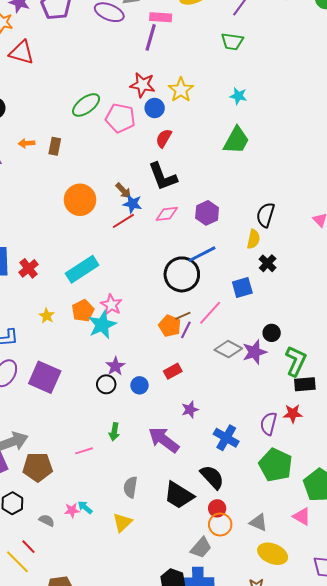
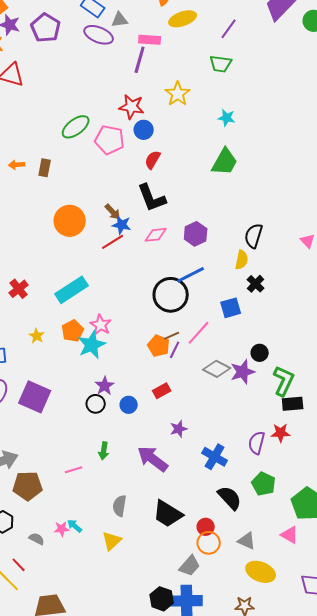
yellow star: (181, 90) -> (178, 94), moved
green pentagon: (276, 465) -> (264, 484), size x0.7
black semicircle: (212, 477) -> (230, 498), moved

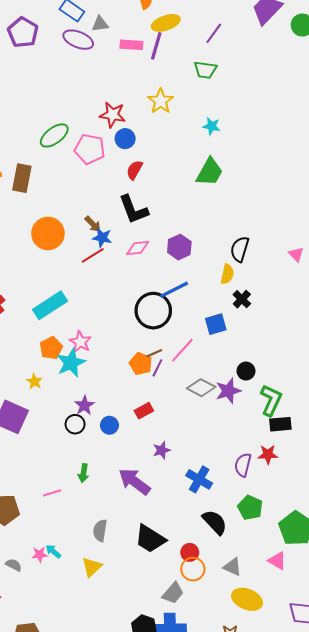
purple line: (140, 60) -> (156, 46), moved
brown rectangle: (45, 168) -> (22, 178), size x1.5
yellow star: (37, 336) -> (34, 381), moved

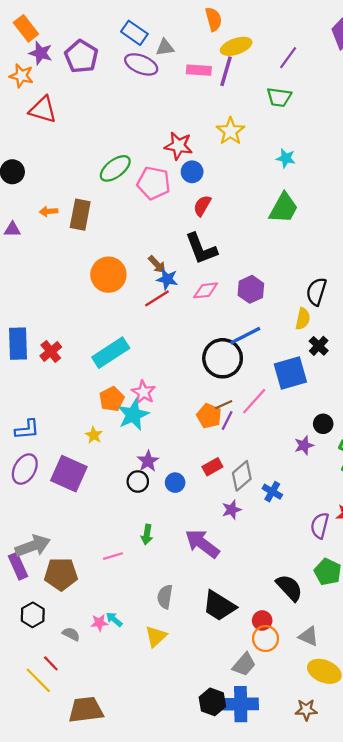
blue square: (216, 324) -> (290, 373), size x1.4
gray diamond: (201, 388) -> (242, 476), moved, turned -68
purple star: (228, 391) -> (304, 445), size x0.7
blue cross: (199, 479) -> (272, 492), moved, size x0.7

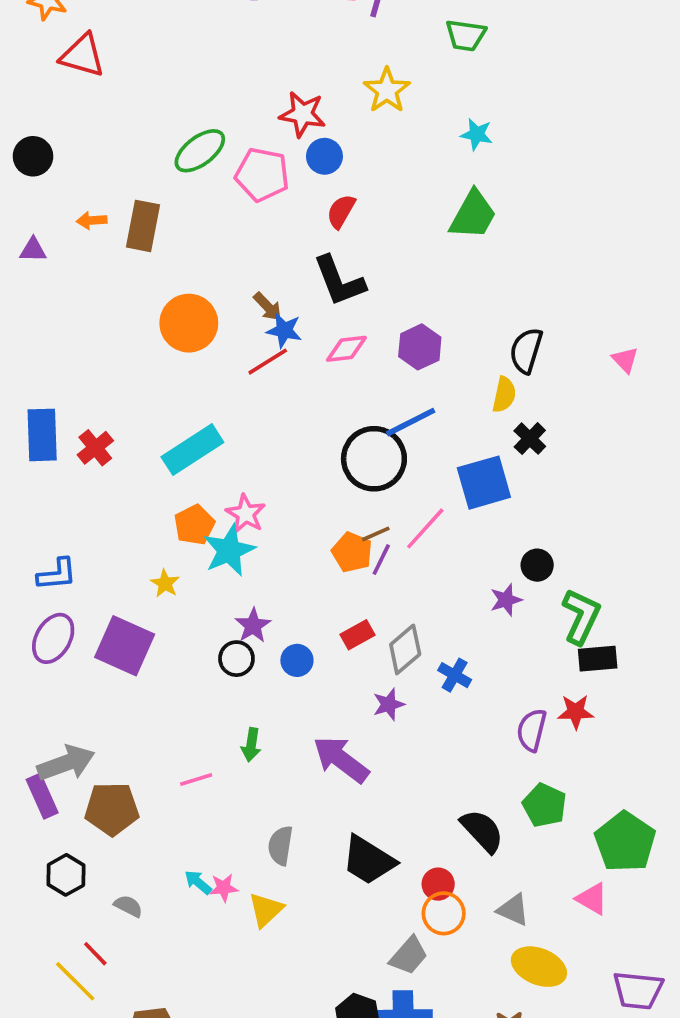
pink star: (99, 623) -> (224, 888), moved

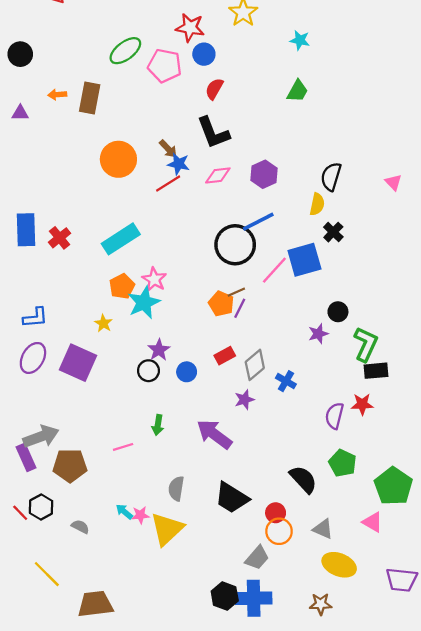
green trapezoid: (473, 215) -> (298, 91), size x0.7
pink line: (425, 528) -> (274, 270), moved
yellow triangle: (266, 910) -> (167, 529), size x1.5
red line: (95, 954) -> (20, 513), moved

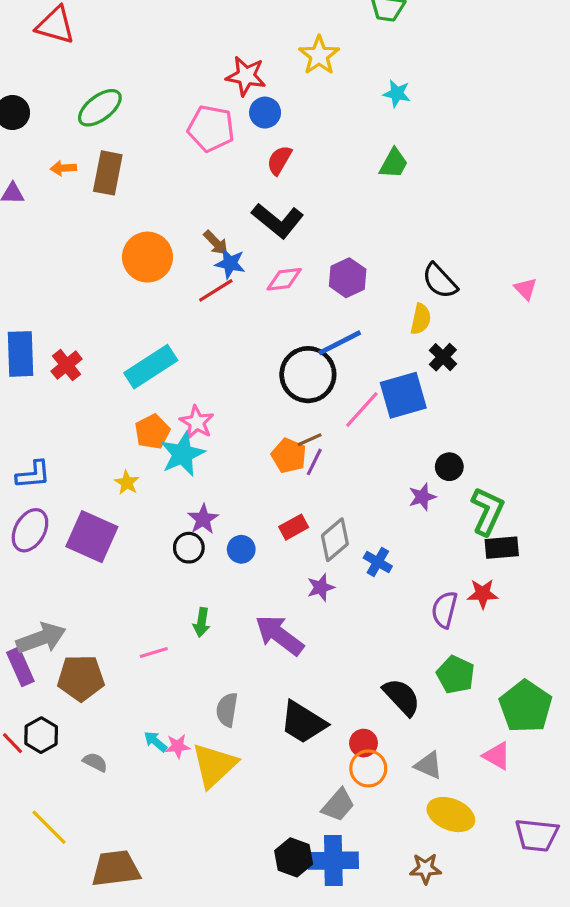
green ellipse: (125, 51) -> (100, 108), moved
black L-shape: (213, 133) -> (278, 221), turned -30
black semicircle: (331, 177) -> (440, 281), turned -60

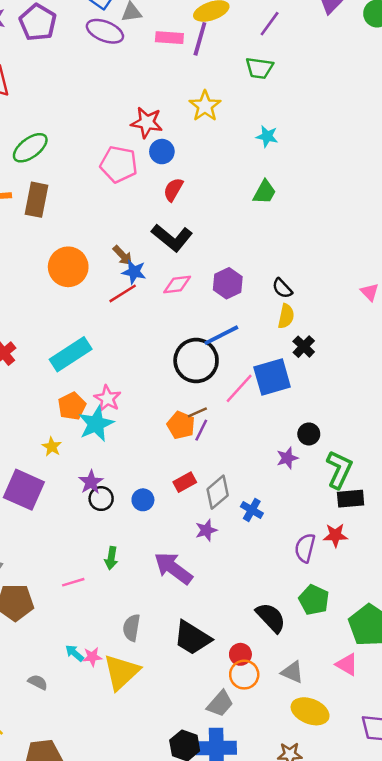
black semicircle: (440, 281) -> (282, 288), moved, size x0.7
purple star: (203, 519) -> (91, 482), moved
gray semicircle: (95, 762) -> (38, 682), moved

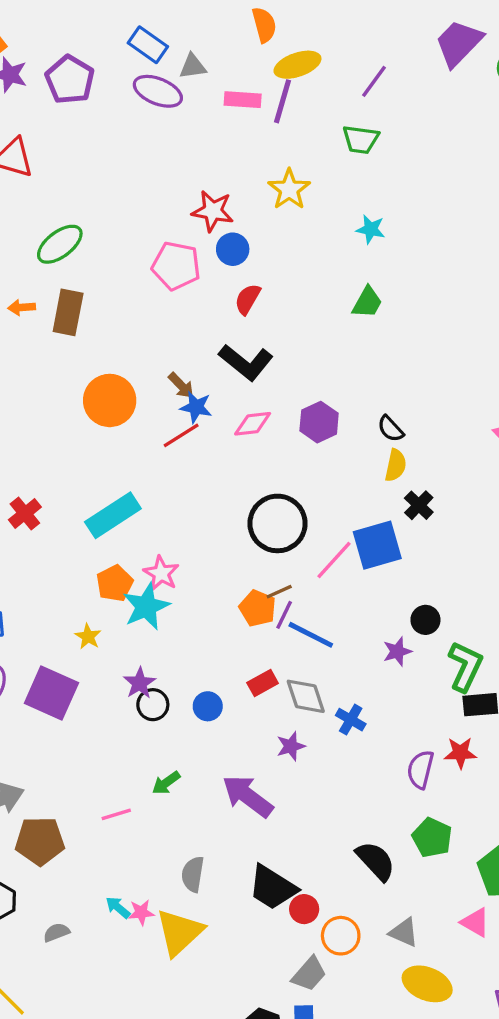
blue line: (221, 335) -> (311, 635), moved, turned 54
gray diamond: (218, 492) -> (306, 696), turned -68
green arrow: (111, 558) -> (166, 783), turned 45
red circle: (240, 654) -> (304, 909), moved
gray semicircle: (38, 682) -> (56, 932), moved, turned -48

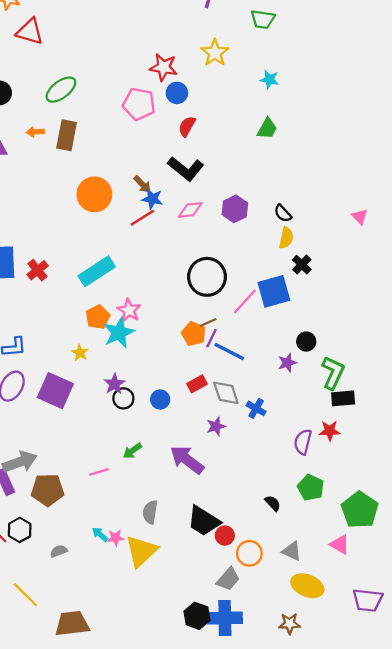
black semicircle: (376, 861) -> (273, 503), size x0.6

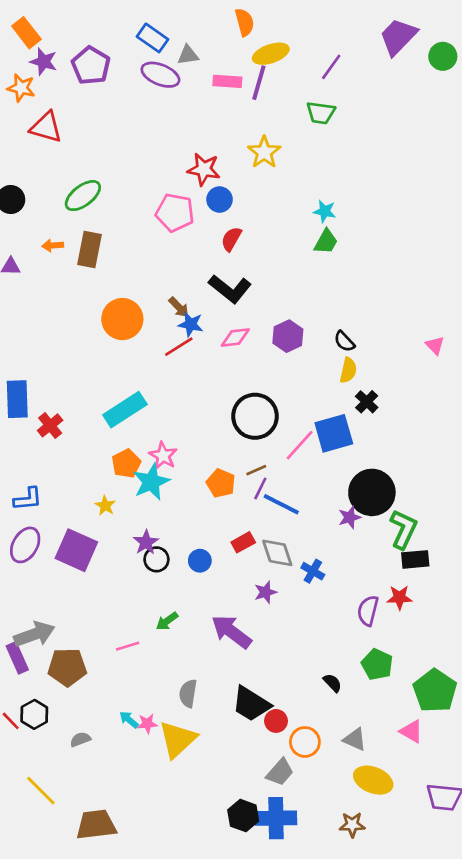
cyan star: (269, 80) -> (325, 211), moved
red cross: (38, 270) -> (50, 425), moved
orange pentagon: (194, 334) -> (221, 483), moved
black circle: (306, 342) -> (372, 492), size x2.0

